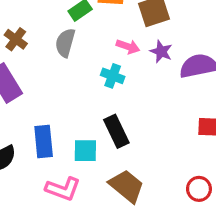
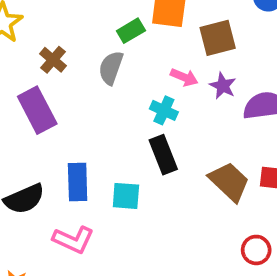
black rectangle: (116, 131) -> (163, 155), moved
brown trapezoid: (127, 186) -> (229, 182), moved
pink L-shape: (63, 189) -> (73, 240), moved

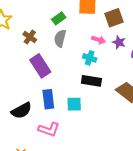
green rectangle: (131, 31) -> (59, 18), moved
purple rectangle: (37, 110) -> (40, 66), moved
black rectangle: (163, 155) -> (91, 81), turned -54

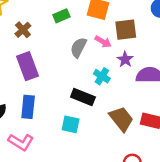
gray semicircle: (60, 38) -> (78, 47), moved
pink arrow: (99, 40) -> (103, 42), moved
cyan cross: (90, 58) -> (102, 76), moved
cyan square: (74, 104) -> (71, 124), moved

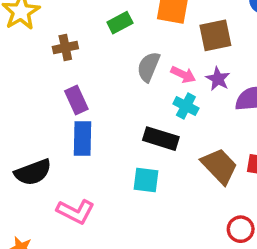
brown cross: (23, 30) -> (65, 48), turned 35
pink arrow: (103, 42) -> (183, 75), moved
purple rectangle: (28, 66) -> (76, 100), size x0.7
blue rectangle: (28, 107) -> (82, 138), moved

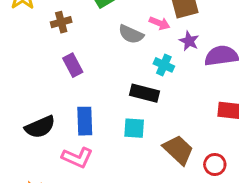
gray semicircle: (149, 67) -> (131, 34), turned -85
pink arrow: (183, 75) -> (160, 23), moved
blue rectangle: (82, 138) -> (85, 121), moved
brown trapezoid: (219, 166) -> (178, 150), moved

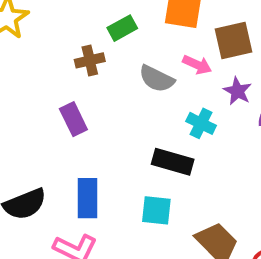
brown cross: (61, 22) -> (90, 60), moved

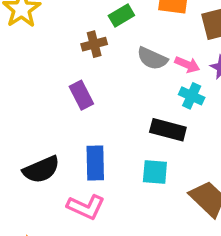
pink arrow: (197, 65) -> (187, 65), moved

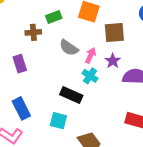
pink arrow: (187, 65) -> (91, 55), turned -98
blue rectangle: (95, 163) -> (21, 108), turned -35

